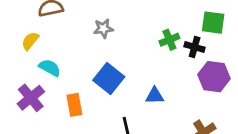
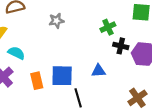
black cross: (195, 47) -> (121, 46), moved
blue square: (109, 79) -> (62, 76), moved, turned -35

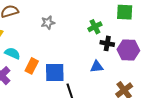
blue triangle: (98, 71) -> (97, 67), moved
orange rectangle: (37, 81) -> (32, 66), moved, turned 42

